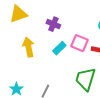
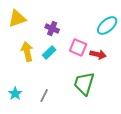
cyan rectangle: (59, 48) -> (49, 53), moved

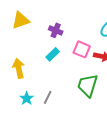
yellow arrow: (27, 52) -> (19, 68), moved
cyan star: (15, 94) -> (27, 98), moved

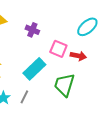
cyan rectangle: (53, 54) -> (34, 69), moved, size x1.6

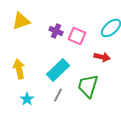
pink square: (58, 49) -> (77, 36), moved
gray line: (24, 97) -> (58, 95), moved

